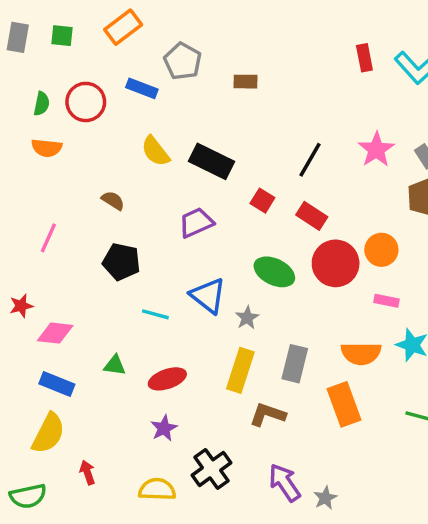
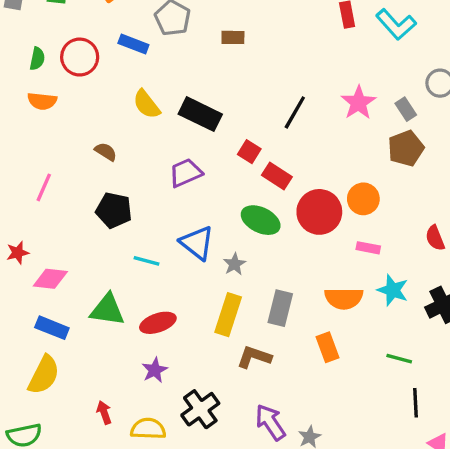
red rectangle: (312, 216) -> (277, 176), moved
green triangle: (115, 365) -> (107, 310), size x1.6
orange rectangle: (344, 404) -> (327, 347), size x0.7
red arrow: (87, 472) -> (104, 412), moved

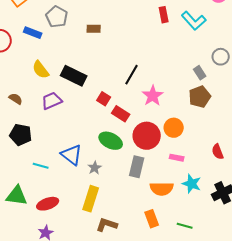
pink star: (358, 103) -> (153, 96), moved
purple trapezoid: (186, 173) -> (52, 101), moved
gray rectangle: (280, 308) -> (137, 167), moved
green line: (399, 359) -> (185, 226), moved

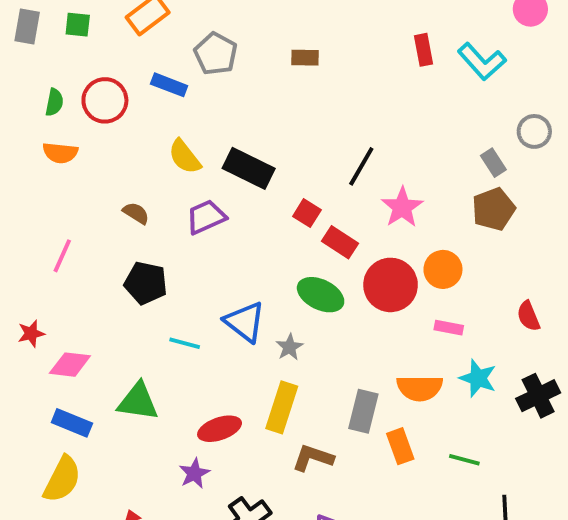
brown rectangle: (94, 29) -> (305, 58), moved
gray rectangle: (137, 167) -> (363, 411), moved
red ellipse: (48, 204) -> (220, 429), moved

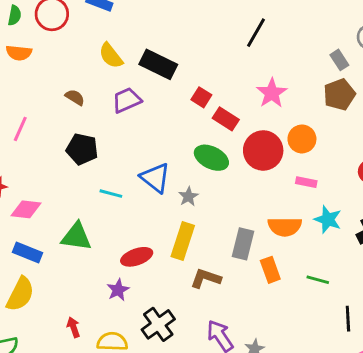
black line: (361, 166) -> (256, 33), moved

